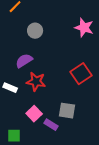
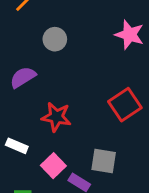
purple semicircle: (24, 61) -> (23, 77), moved
white rectangle: (10, 88) -> (17, 146), moved

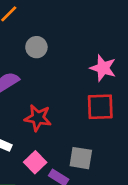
pink star: (129, 35) -> (103, 68), moved
red square: (125, 105) -> (100, 107), turned 32

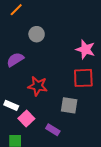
gray square: (81, 158) -> (69, 105), moved
pink square: (35, 162) -> (26, 119), moved

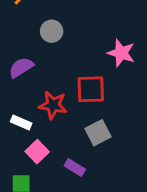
red square: (83, 78) -> (91, 89), moved
white rectangle: (11, 105) -> (21, 123), moved
gray square: (69, 105) -> (98, 133), turned -36

